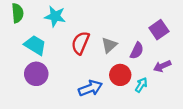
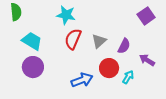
cyan star: (55, 16) -> (66, 15), moved
purple square: (159, 30) -> (146, 16), moved
purple arrow: (162, 66) -> (147, 60), turned 56

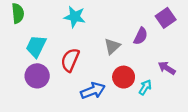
red semicircle: (73, 39) -> (70, 60), moved
cyan trapezoid: (32, 41) -> (36, 46), turned -95
purple semicircle: (124, 46) -> (141, 36), moved

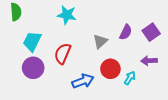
purple square: (166, 18) -> (151, 32), moved
purple arrow: (167, 68) -> (149, 61), turned -35

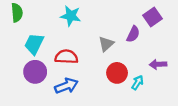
purple square: (151, 32) -> (153, 17), moved
red semicircle: (63, 54) -> (66, 57), turned 70
blue arrow: (83, 81) -> (66, 86), moved

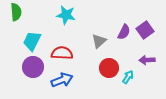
purple square: (153, 17) -> (145, 30), moved

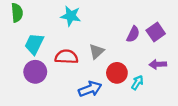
gray triangle: (99, 41) -> (97, 51), moved
blue arrow: (62, 80) -> (90, 89), moved

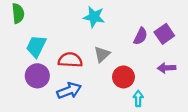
cyan star: (71, 16) -> (94, 17), moved
cyan arrow: (137, 83) -> (138, 99), moved, turned -32
blue arrow: (90, 89) -> (69, 91), moved

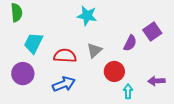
purple semicircle: (140, 36) -> (130, 43), moved
purple arrow: (167, 68) -> (156, 81), moved
purple circle: (37, 76) -> (23, 74), moved

